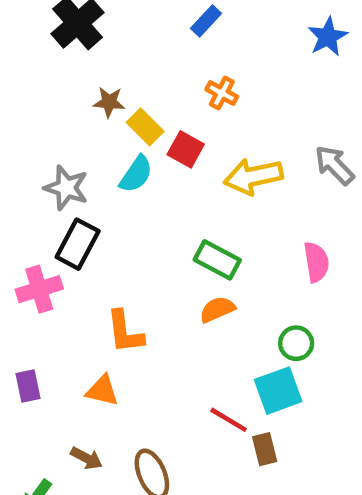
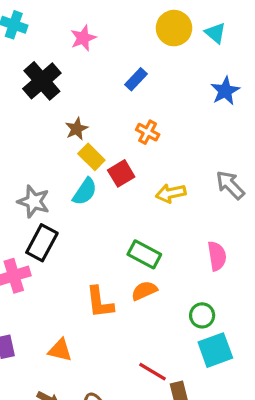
brown star: (109, 102) -> (77, 129), moved, turned -30
red square: (186, 149) -> (121, 173), turned 30
yellow arrow: (253, 176) -> (171, 193), size x0.7
orange L-shape: (125, 332) -> (100, 302), moved
cyan square: (278, 391) -> (215, 350), moved

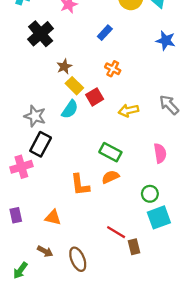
blue star: (225, 91) -> (166, 41), turned -30

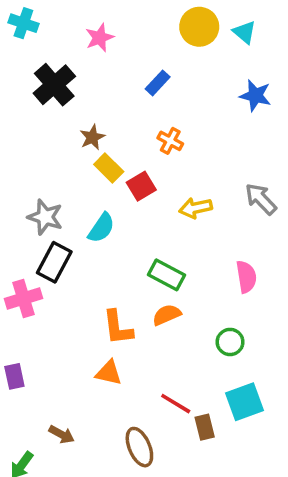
cyan semicircle: (70, 109) -> (101, 228), moved
orange triangle: (53, 217) -> (109, 373), moved
cyan square: (159, 217) -> (245, 402), moved
brown ellipse: (78, 259) -> (139, 447), moved

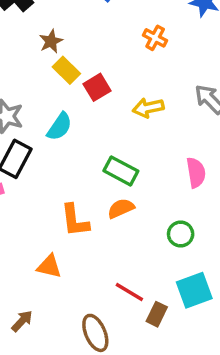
orange cross: (170, 141) -> (155, 38), moved
orange triangle: (109, 373) -> (49, 266), moved
brown rectangle: (205, 427) -> (157, 314), turned 40
brown arrow: (62, 434) -> (22, 321), turned -75

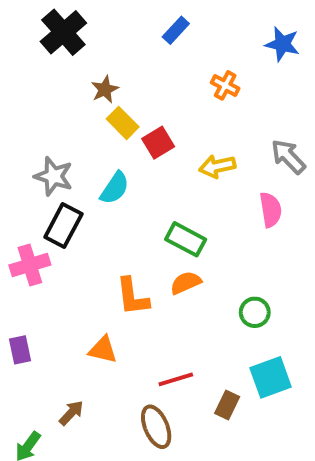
pink semicircle: (196, 173) -> (271, 210), moved
red line: (129, 292) -> (176, 379), moved, turned -48

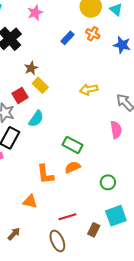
orange cross: (225, 85) -> (93, 34), moved
red square: (158, 143) -> (20, 95), moved
yellow arrow: (217, 166) -> (89, 89), moved

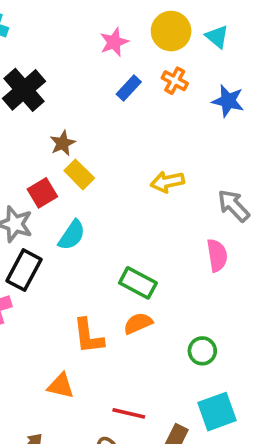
pink star: (35, 13) -> (114, 42), moved
red line: (67, 217) -> (129, 413), turned 30

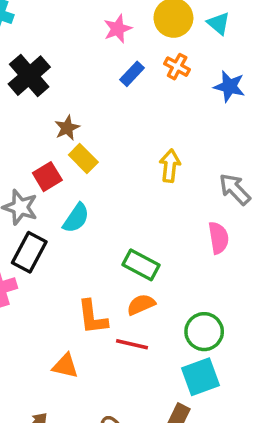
yellow arrow: (167, 182) -> (170, 166), turned 108
green circle: (202, 351) -> (204, 332), size x1.4
cyan square: (217, 412) -> (201, 377), moved
red line: (129, 413) -> (132, 344), moved

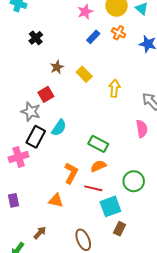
black cross: (29, 76) -> (36, 38), size x0.6
yellow rectangle: (83, 159) -> (84, 74), moved
cyan semicircle: (76, 218) -> (59, 128), moved
orange L-shape: (92, 317) -> (71, 173), turned -145
cyan square: (201, 377) -> (110, 206), moved

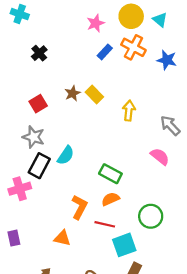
orange cross: (119, 33) -> (133, 47), size x1.5
brown star: (57, 67) -> (73, 93), moved
red square: (46, 94) -> (38, 104), moved
pink semicircle: (142, 129) -> (160, 157), turned -42

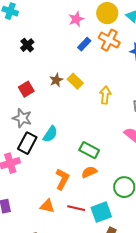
red line: (105, 224) -> (76, 208), moved

